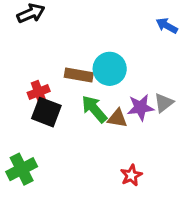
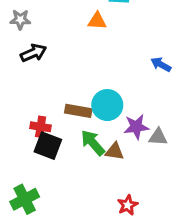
red cross: (39, 92) -> (41, 127), turned 30
gray triangle: (164, 103) -> (158, 137), turned 42
purple star: (141, 107) -> (136, 127), moved

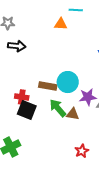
black arrow: (33, 53) -> (17, 46), turned 30

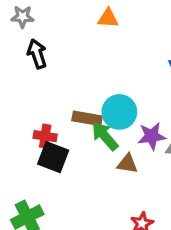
black arrow: (17, 46) -> (37, 54), turned -114
green arrow: (58, 108) -> (105, 136), moved

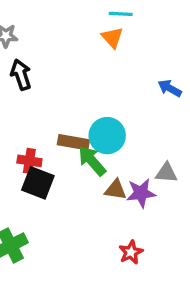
orange triangle: (108, 18) -> (112, 38), moved, turned 45
purple star: (152, 136) -> (141, 193), moved

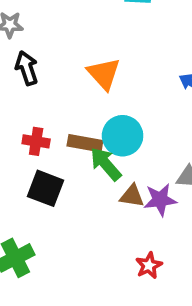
orange triangle: (112, 38) -> (104, 74), moved, size x1.4
red cross: (29, 161) -> (36, 141), moved

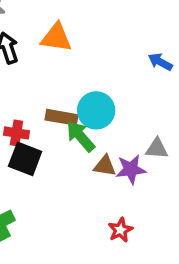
orange triangle: (104, 74) -> (56, 38), moved, turned -40
red cross: (36, 141) -> (16, 133), moved

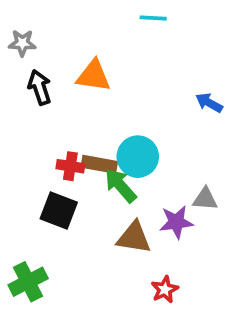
red cross: (16, 133) -> (70, 166), moved
brown triangle: (105, 166) -> (134, 237), moved, size x1.4

